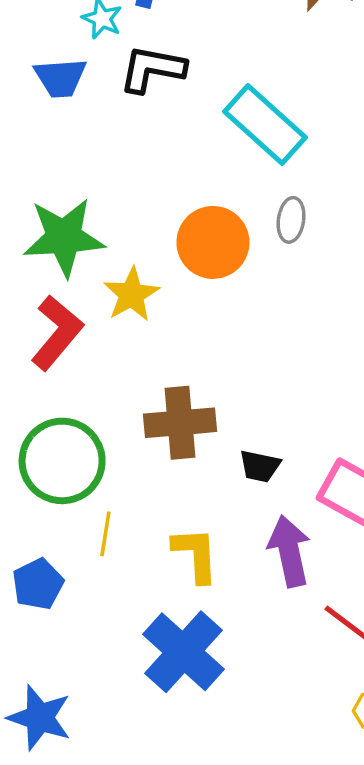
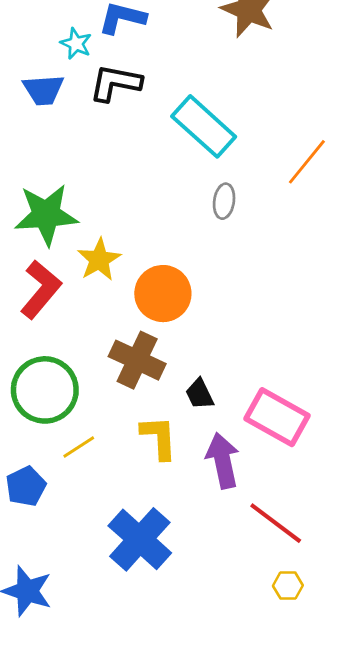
orange circle: (213, 242) -> (163, 294), moved
brown cross: (180, 423) -> (137, 360), turned 30
black trapezoid: (260, 466) -> (200, 394), turned 52
yellow line: (105, 534) -> (79, 447), turned 48
yellow L-shape: (196, 555) -> (159, 437), moved

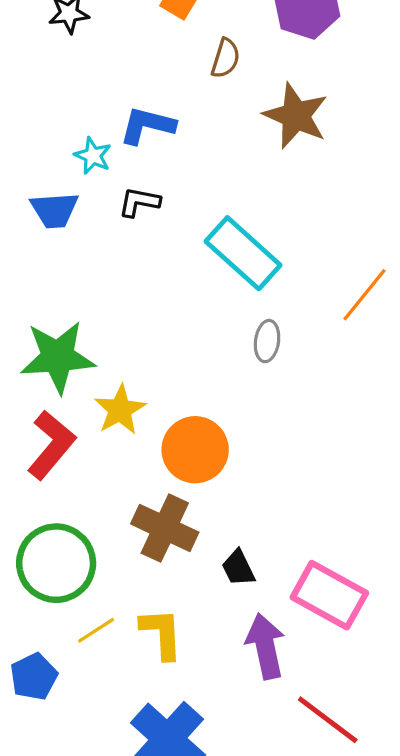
black L-shape: (115, 83) -> (139, 202), size x0.7
yellow L-shape: (159, 437) -> (162, 633), moved

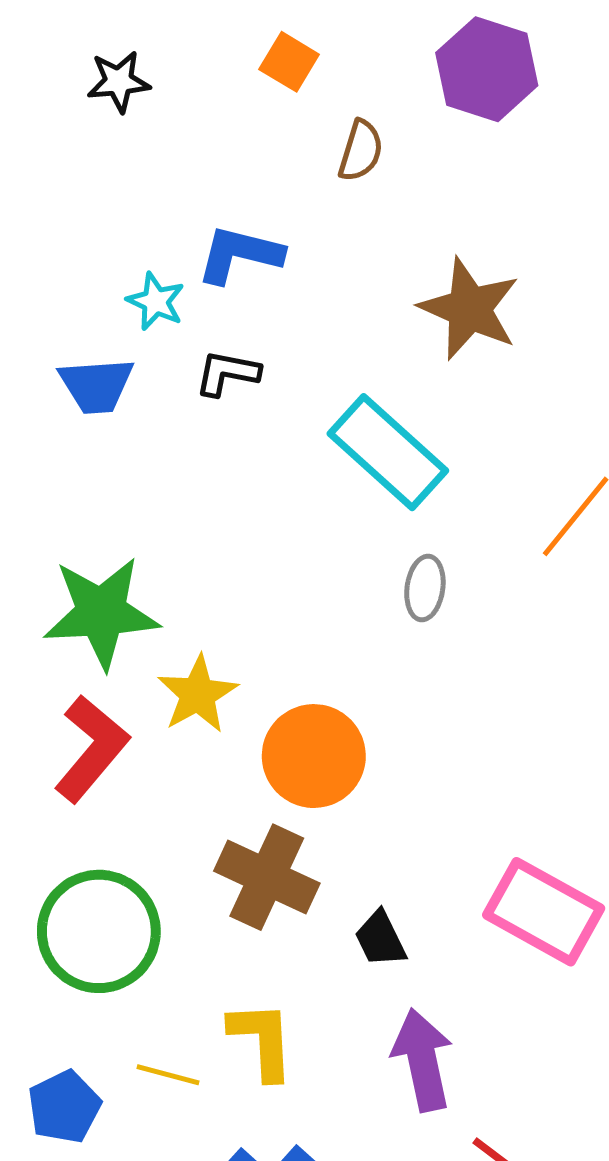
brown star: (296, 116) -> (469, 309), moved
pink rectangle: (329, 595) -> (544, 912), moved
yellow line: (96, 630) -> (168, 1075), moved, turned 48

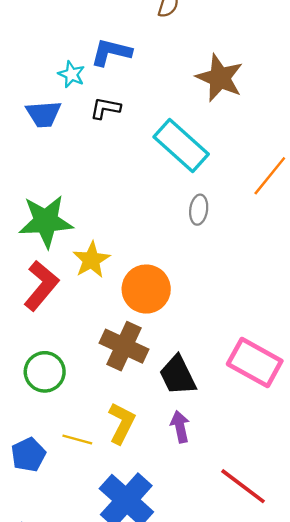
green circle: (99, 931) -> (45, 372), size x0.7
black trapezoid: (380, 939) -> (178, 375), size x1.5
yellow L-shape: (262, 1040) -> (122, 423), turned 30
purple arrow: (422, 1060) -> (180, 427), moved, size x0.7

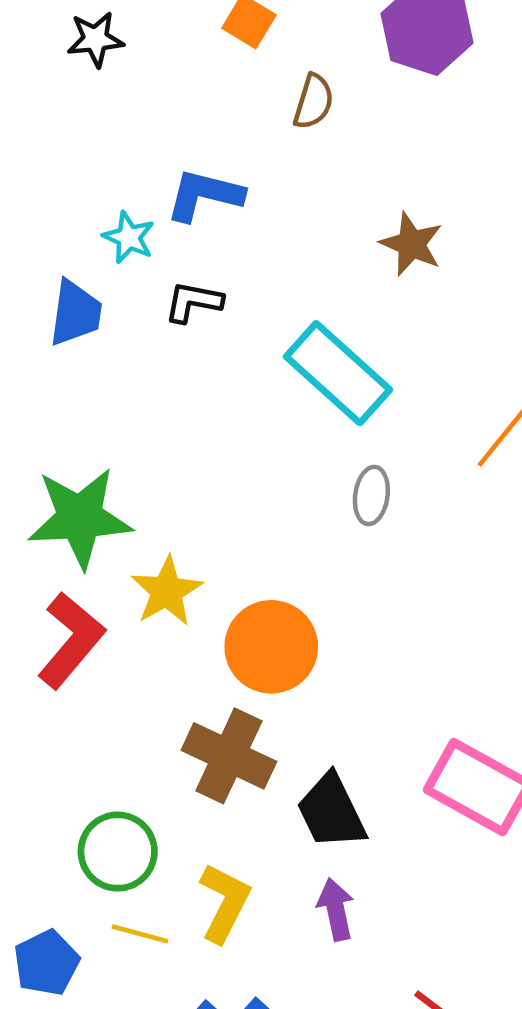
brown star: (220, 78) -> (411, 244), size x0.7
blue trapezoid: (43, 114) -> (75, 313), turned -78
green circle: (45, 372) -> (118, 852), moved

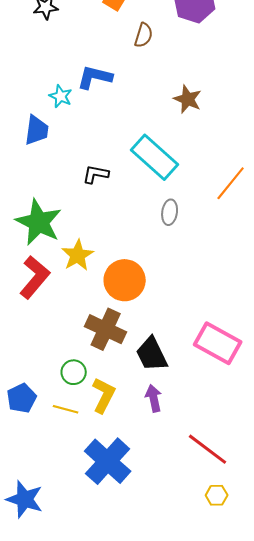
black L-shape: (193, 302) -> (96, 174), moved
green star: (80, 518) -> (39, 222), turned 30
green circle: (118, 852) -> (74, 372), moved, size x0.7
blue pentagon: (46, 963) -> (22, 398), moved

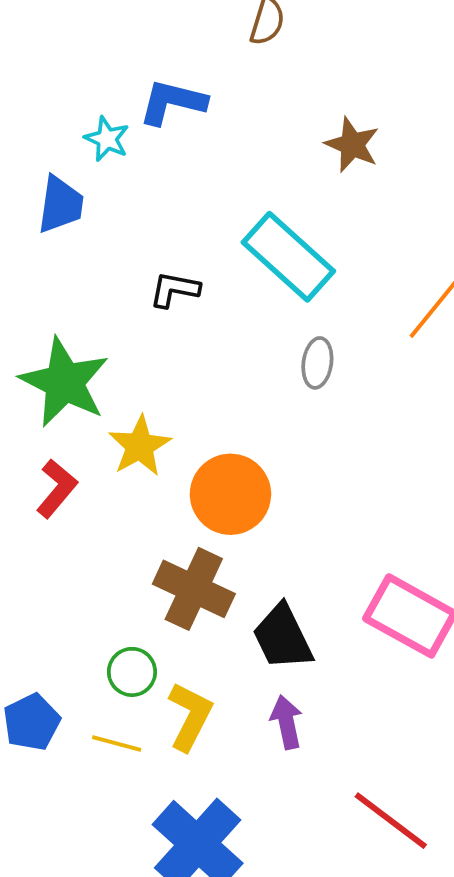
red L-shape: (35, 277) -> (57, 488), size x0.7

